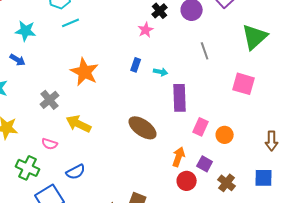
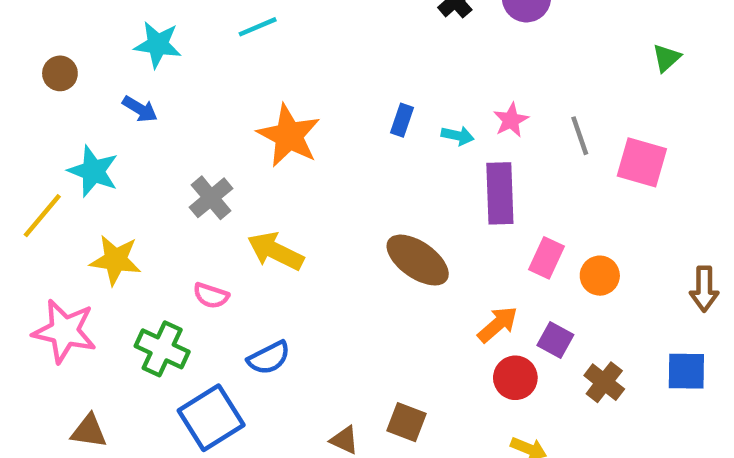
pink star: (146, 30) -> (511, 120), moved
green triangle: (255, 37) -> (666, 58), size x0.5
gray line: (205, 51) -> (580, 136), moved
orange arrow: (179, 157) -> (498, 324), turned 30

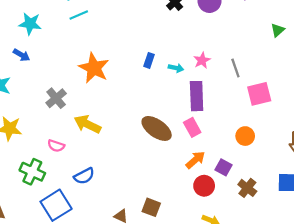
pink square: (642, 162) -> (259, 94), moved, turned -30
pink rectangle: (546, 258) -> (192, 127), moved, turned -54

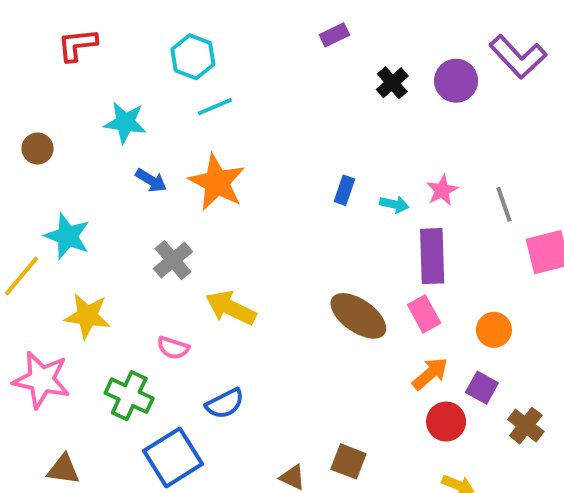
blue arrow: (21, 55) -> (151, 180), moved
orange star: (94, 68) -> (217, 182), moved
orange circle: (245, 136) -> (494, 330), moved

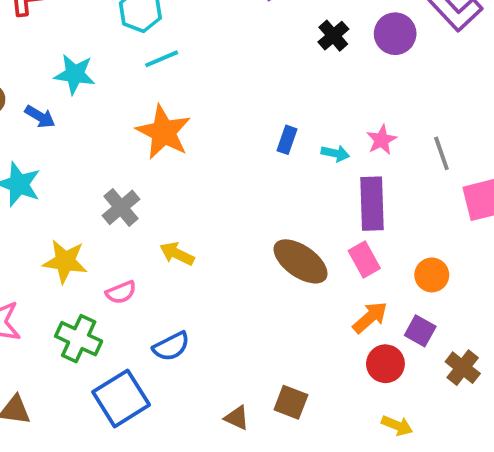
blue arrow: (151, 180) -> (40, 117), moved
yellow arrow: (231, 308) -> (177, 254), size x0.7
yellow star: (87, 316) -> (65, 261), moved
pink semicircle: (173, 348) -> (121, 292), turned -40

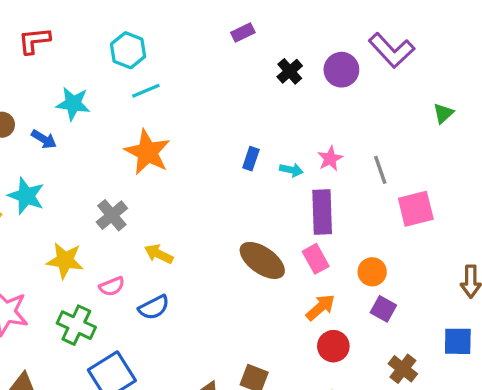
purple square: (420, 331) -> (383, 309), moved
blue semicircle: (171, 346) -> (154, 307), moved
brown cross: (463, 368) -> (403, 369), moved

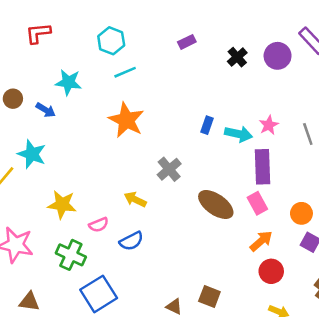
purple rectangle: (243, 33) -> (187, 42), moved
cyan arrow: (291, 170) -> (238, 134), size x1.5
gray cross: (112, 215) -> (169, 169), moved

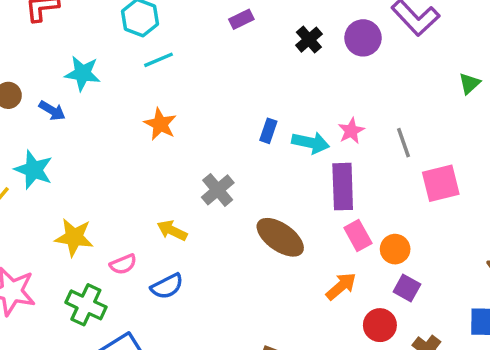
orange star: (126, 120) -> (160, 124), size x0.7
pink rectangle: (257, 203) -> (358, 236), moved
red circle: (271, 271) -> (380, 325), moved

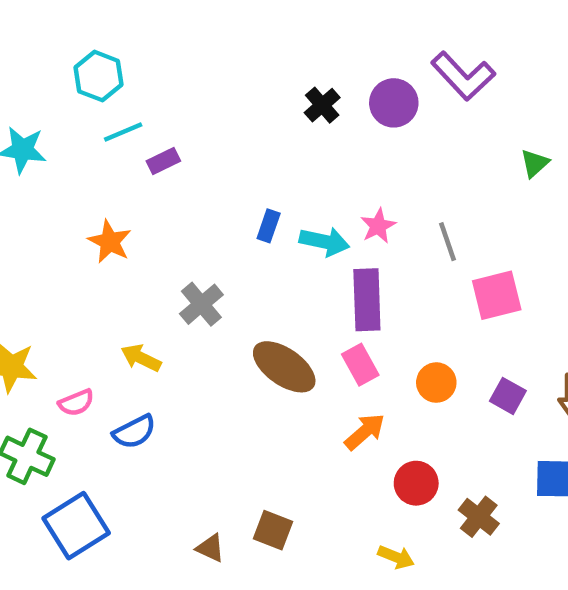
purple rectangle: (241, 19) -> (163, 161), moved
orange star: (160, 124) -> (110, 242), moved
pink rectangle: (358, 236) -> (360, 365), moved
purple square: (407, 288) -> (508, 396), moved

